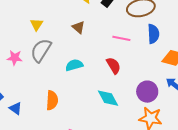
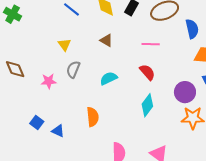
blue semicircle: (153, 34) -> (192, 29), moved
gray semicircle: (41, 50) -> (73, 69), size x0.7
cyan diamond: (108, 98) -> (147, 105), turned 75

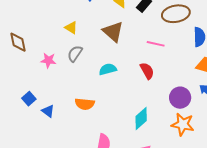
brown triangle: (106, 40) -> (113, 32), size x1.6
yellow triangle: (65, 45) -> (71, 28), turned -32
cyan diamond: (147, 105) -> (141, 118), moved
orange semicircle: (93, 117) -> (85, 104), turned 90

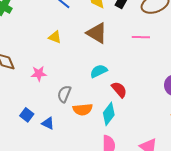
gray semicircle: (75, 54) -> (64, 94), moved
red semicircle: (147, 71) -> (119, 90), moved
cyan diamond: (141, 118) -> (109, 114), moved

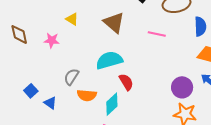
cyan semicircle: (99, 71) -> (109, 60), size x1.5
pink star: (39, 74) -> (52, 40), moved

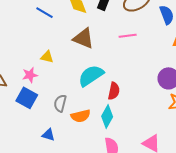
yellow triangle: (72, 19) -> (47, 57), moved
red semicircle: (126, 82) -> (114, 91), turned 60
blue square: (31, 91) -> (27, 98), moved, size x1.5

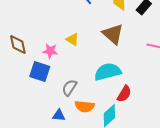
blue square: (27, 98) -> (40, 71), turned -30
blue triangle: (48, 135) -> (59, 115), moved, turned -32

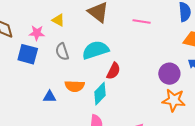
gray semicircle: (69, 88) -> (62, 52), moved, turned -48

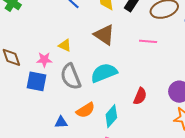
gray semicircle: (62, 52) -> (71, 77), size x1.5
red semicircle: (113, 71) -> (140, 96), moved
orange semicircle: (75, 86) -> (85, 110), turned -30

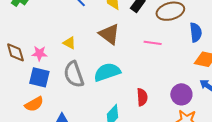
pink star: (44, 60) -> (39, 53), moved
red semicircle: (140, 96) -> (142, 97), turned -30
orange semicircle: (85, 110) -> (34, 104), moved

